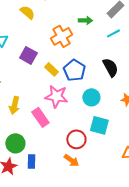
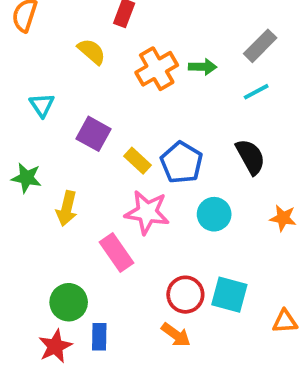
orange cross: (61, 36) -> (157, 69), moved
yellow arrow: (14, 105) -> (67, 208), moved
cyan square: (99, 125) -> (229, 295), moved

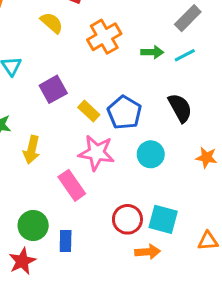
green arrow: (203, 67) -> (152, 52), moved
purple square: (94, 134) -> (53, 89), turned 32
orange arrow: (176, 335) -> (148, 252), moved, turned -40
blue rectangle: (99, 337) -> (66, 241), moved

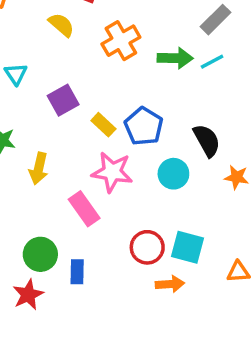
green arrow: (152, 52) -> (175, 58), size x1.4
black semicircle: (180, 108) -> (207, 140), moved

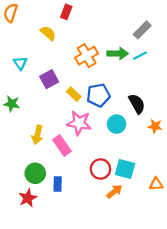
orange cross: (121, 41) -> (87, 56), moved
blue pentagon: (144, 126) -> (98, 95), turned 30
yellow arrow: (39, 168) -> (37, 135), moved
orange arrow: (170, 284) -> (114, 191), turned -35

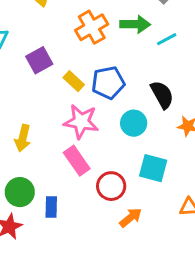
cyan line: (140, 56) -> (167, 39), moved
pink rectangle: (62, 145) -> (77, 161), moved
cyan square: (125, 169) -> (153, 168), moved

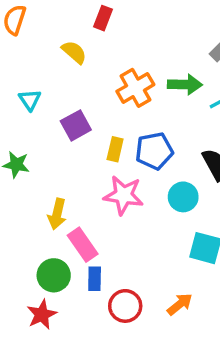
yellow rectangle: (74, 81) -> (115, 149), turned 60
pink rectangle: (77, 161) -> (83, 245), moved
red circle: (111, 186) -> (125, 306), moved
blue rectangle: (51, 207) -> (95, 279), moved

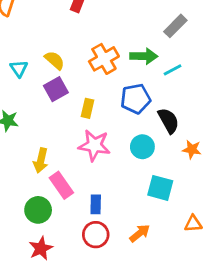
yellow semicircle: (74, 52) -> (55, 60), moved
blue pentagon: (154, 151) -> (136, 99), moved
blue rectangle: (95, 279) -> (96, 204), moved
red star: (42, 314) -> (41, 248), moved

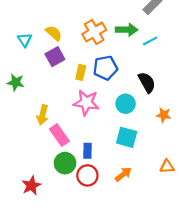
blue pentagon: (136, 99) -> (105, 68), moved
orange star: (192, 150) -> (164, 115), moved
cyan square: (160, 188) -> (127, 137), moved
green circle: (38, 210) -> (65, 163), moved
red star: (41, 248) -> (31, 186), moved

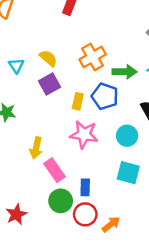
green arrow: (127, 30) -> (125, 72), moved
blue pentagon: (105, 68) -> (105, 96), turned 30
orange arrow: (123, 174) -> (111, 224), moved
red star: (31, 186) -> (16, 214), moved

